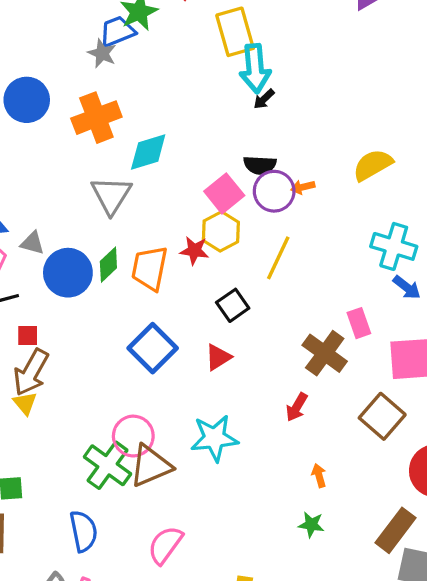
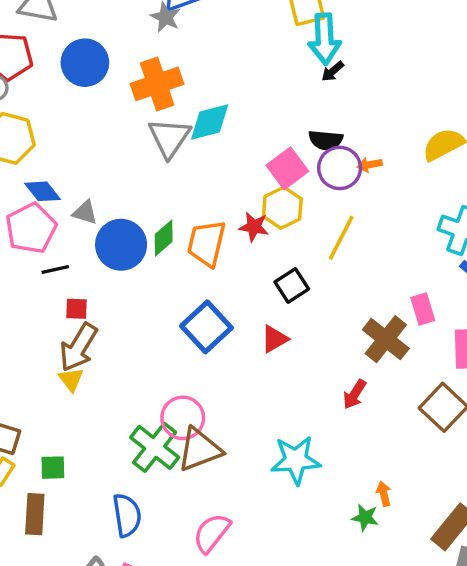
gray triangle: (111, 195) -> (169, 138), moved
cyan star: (214, 438) -> (296, 460), moved
orange arrow: (319, 475) -> (384, 494), moved

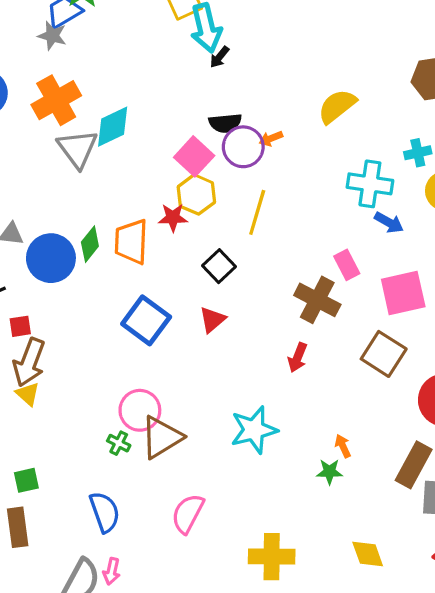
green cross: (155, 447) -> (119, 443), size x0.5

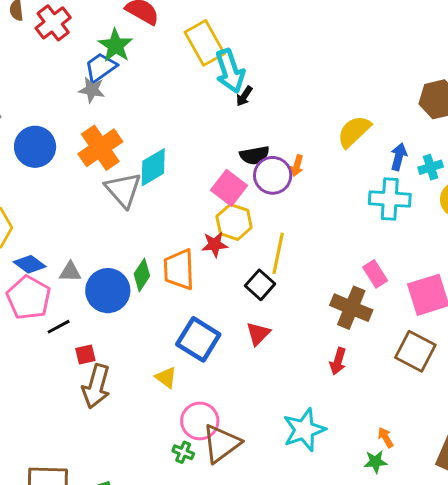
orange arrow: (271, 138) -> (297, 166), turned -48
yellow line: (257, 212) -> (278, 253), moved
blue arrow: (389, 223) -> (399, 157), moved, turned -100
yellow triangle: (28, 394) -> (166, 377), moved

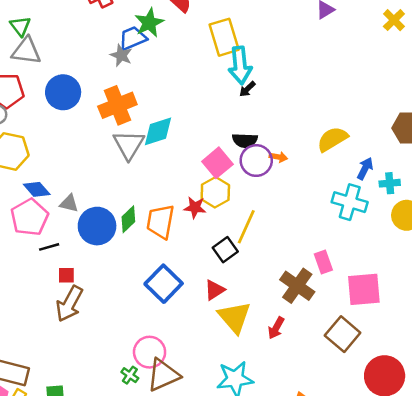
orange arrow: (297, 166) -> (278, 157), turned -108
yellow triangle: (166, 377) -> (234, 317), moved, size x1.8

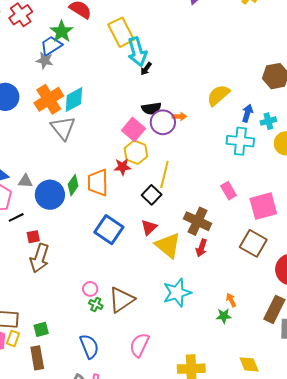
cyan diamond: (158, 131) -> (74, 100), moved
brown cross: (297, 286) -> (198, 221), moved
pink circle: (150, 352) -> (90, 289), moved, size x0.6

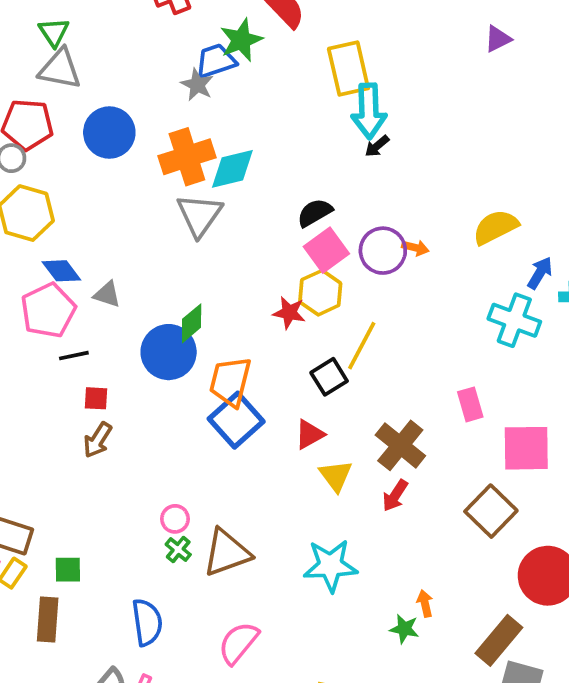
black semicircle: (151, 108) -> (315, 213), moved, turned 144
orange trapezoid: (98, 183) -> (230, 382), moved
blue circle: (50, 195) -> (169, 352), moved
yellow triangle: (168, 245) -> (336, 476), size x0.7
brown arrow: (40, 258) -> (98, 440), size x0.7

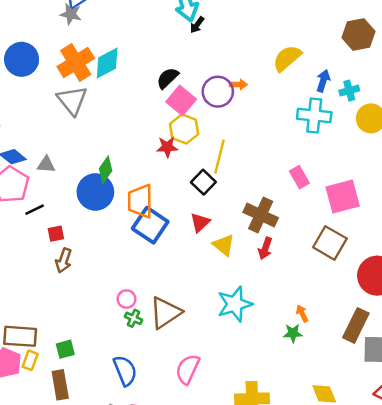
gray triangle: (199, 215) -> (72, 100), moved

